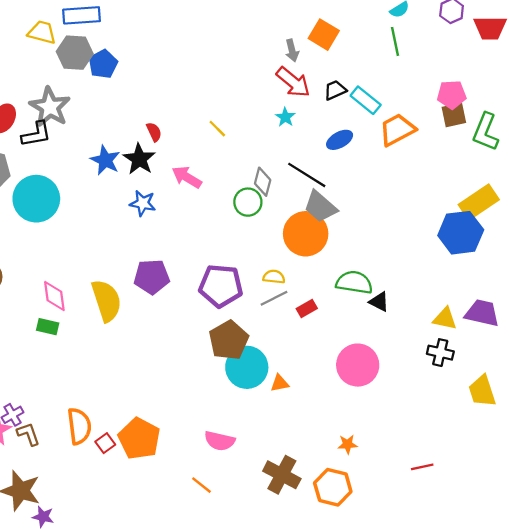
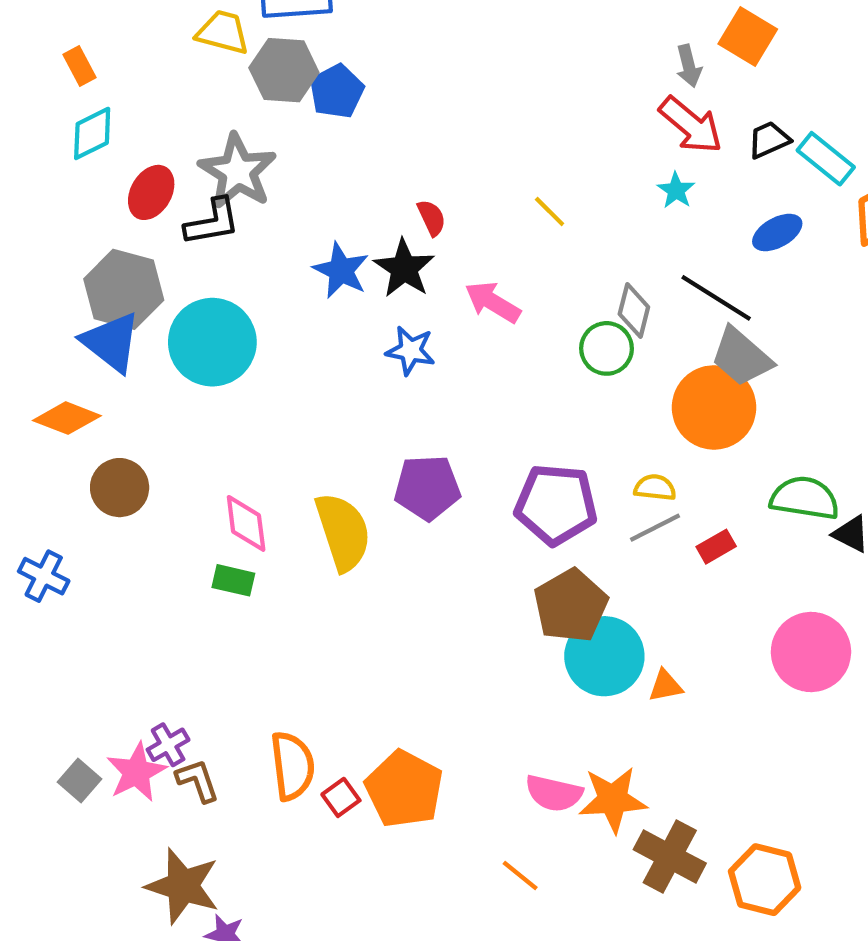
orange star: (347, 444) -> (613, 800), moved, size x1.8

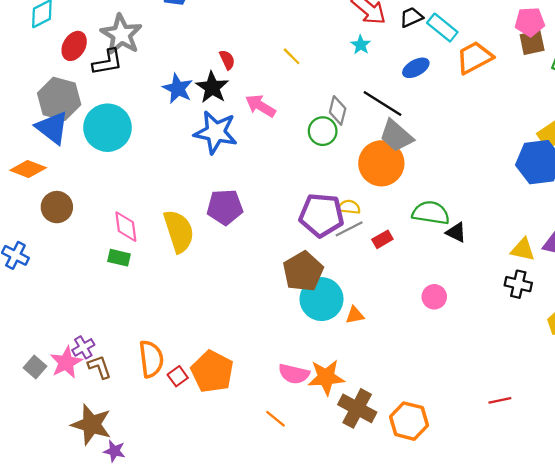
blue star: (410, 351) -> (216, 132), size x1.6
purple pentagon: (556, 504) -> (321, 215), moved
pink circle: (811, 652) -> (434, 297), size x0.6

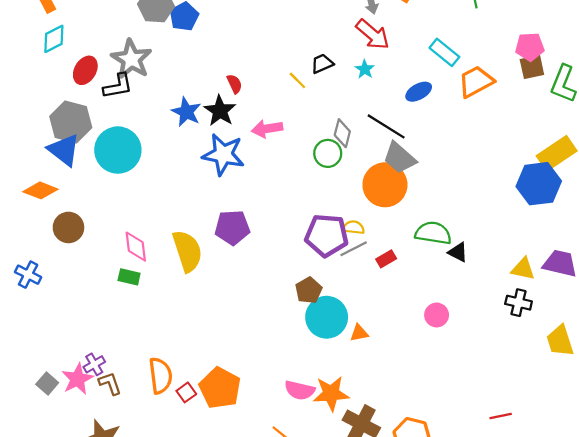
black trapezoid: (411, 17) -> (322, 64), moved
pink arrow: (261, 106) -> (267, 129), turned -40
brown pentagon: (303, 271) -> (309, 290), size x0.7

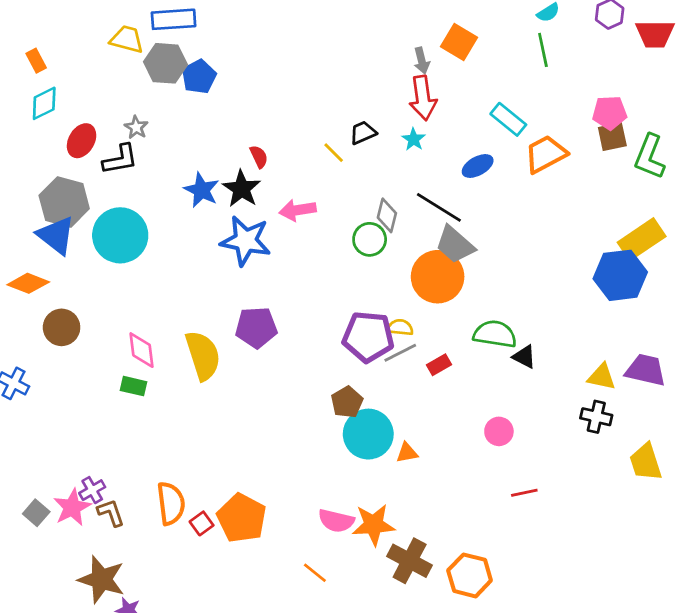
red arrow: (373, 34) -> (423, 98), turned 42
gray star: (131, 59) -> (136, 127), size x0.5
red line: (501, 416) -> (524, 493), moved

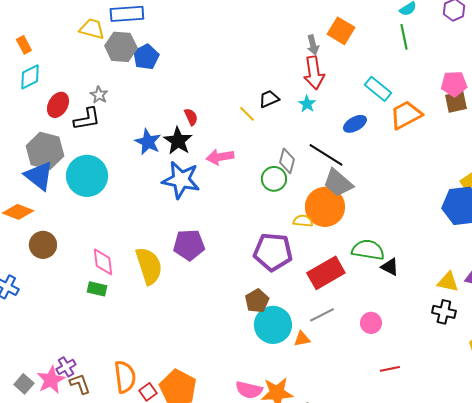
yellow semicircle: (400, 327) -> (303, 221), moved
gray line: (400, 353) -> (322, 315), moved
red rectangle: (439, 365) -> (326, 273), size x2.0

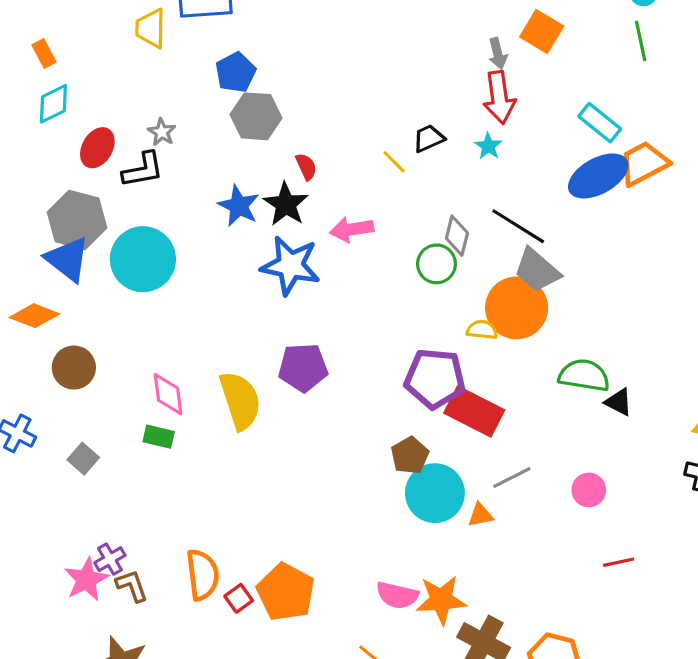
yellow trapezoid: (92, 29) -> (151, 28), turned -104
gray hexagon: (121, 47) -> (256, 116), moved
blue ellipse: (355, 124) -> (598, 176), moved, size x1.6
red rectangle: (326, 273) -> (474, 411), moved, turned 57
gray square: (24, 384) -> (83, 459), moved

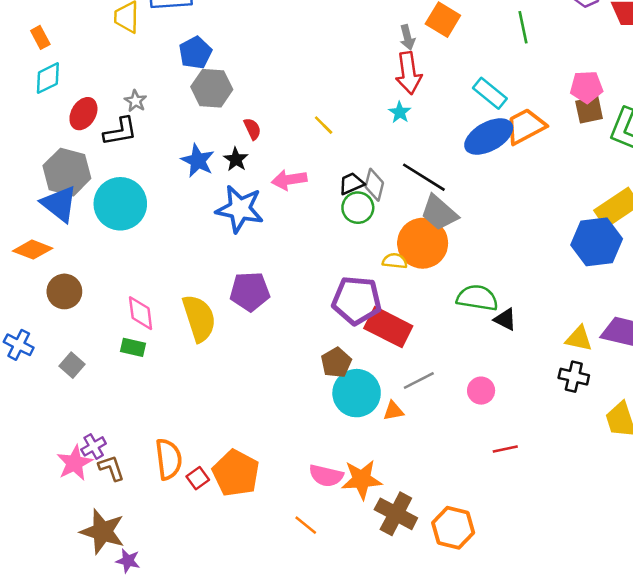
black trapezoid: (429, 138) -> (351, 183), moved
black star: (286, 204) -> (236, 159), size x0.7

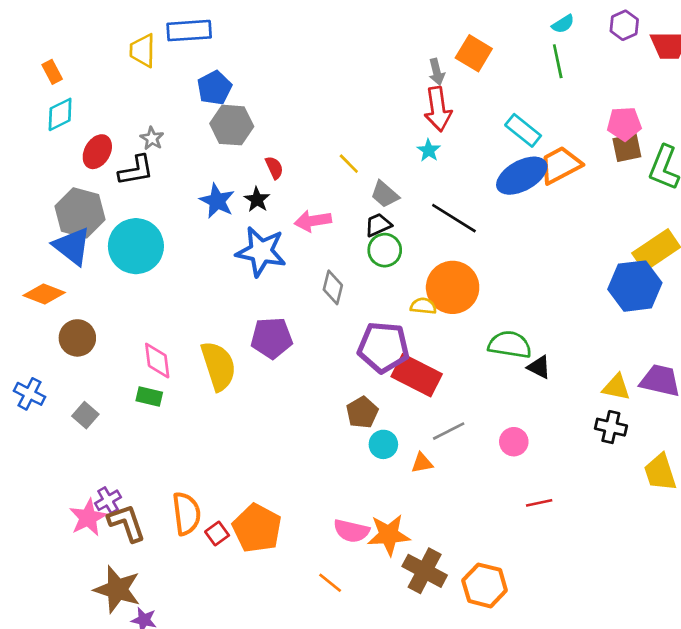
gray diamond: (374, 185) -> (333, 287), moved
gray trapezoid: (439, 213) -> (385, 194), moved, size x0.7
cyan circle: (357, 393) -> (383, 444), size x0.6
brown L-shape: (111, 468) -> (127, 523), size x1.4

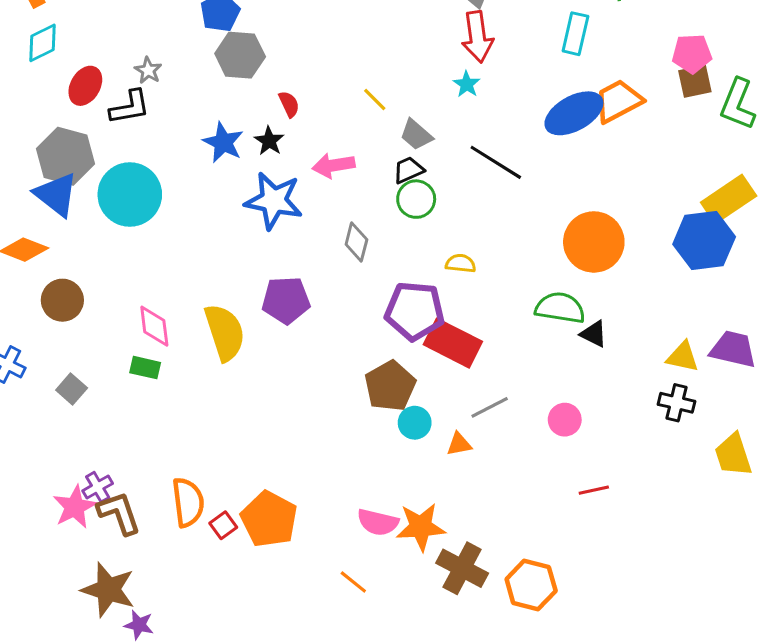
cyan rectangle: (523, 130) -> (575, 34), moved, turned 64
orange circle: (453, 287) -> (594, 242), moved
brown pentagon: (362, 412) -> (390, 386), size x1.4

